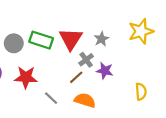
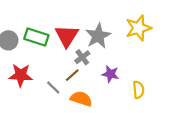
gray star: (101, 39) -> (98, 36), size x1.6
purple star: (105, 71) -> (110, 74), moved
gray line: (51, 98) -> (53, 87), moved

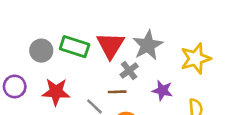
yellow star: (138, 28) -> (196, 59), moved
brown line: (72, 75) -> (117, 92), turned 40

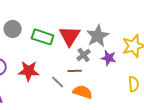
gray circle: (41, 51) -> (13, 29), moved
purple star: (162, 90) -> (109, 58), moved

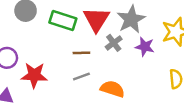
red star: (29, 71) -> (34, 75), moved
brown line: (75, 71) -> (81, 53), moved
gray line: (58, 82) -> (81, 76), turned -64

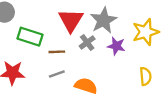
green rectangle: (63, 21) -> (30, 37), moved

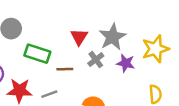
red triangle: (71, 20) -> (79, 37), size x0.7
gray line: (57, 74) -> (49, 94), moved

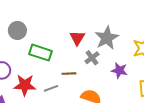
purple star: (126, 63) -> (119, 70), moved
brown line: (65, 69) -> (69, 74), moved

